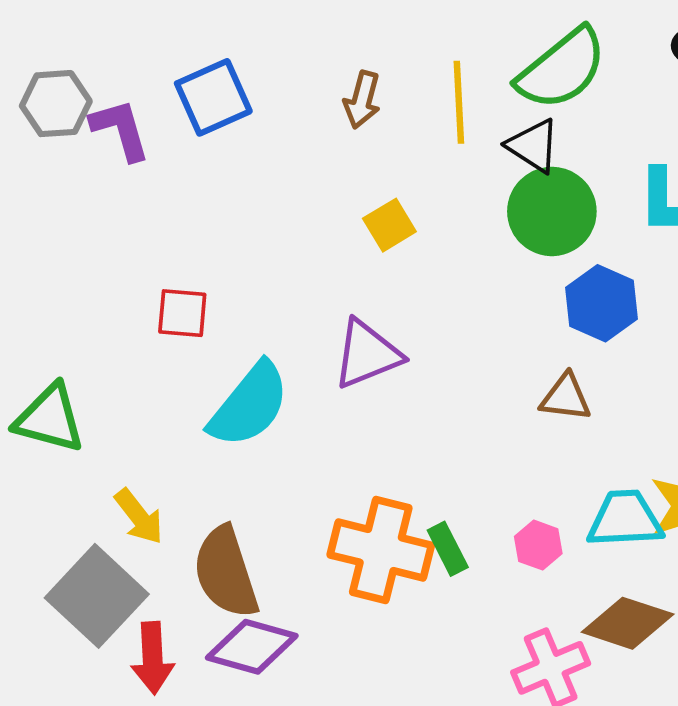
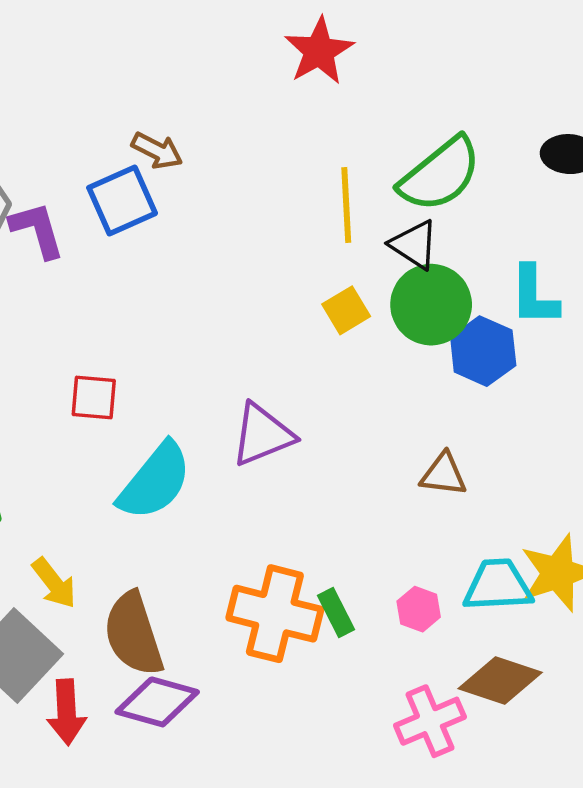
brown arrow: (362, 100) -> (157, 151), moved, turned -78
yellow square: (389, 225) -> (346, 310), moved
blue hexagon: (602, 303) -> (483, 351), moved

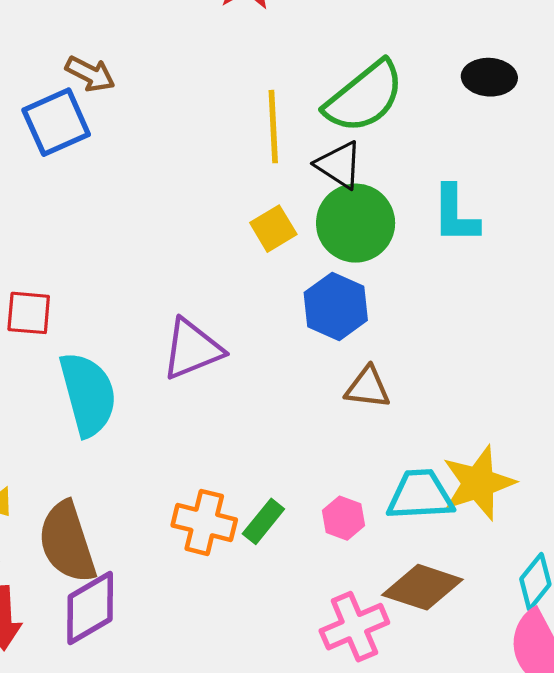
blue hexagon: (483, 351) -> (336, 306), moved
cyan semicircle: (155, 481) -> (88, 394), turned -54
green rectangle: (336, 613) -> (263, 521), turned 66
orange cross: (275, 614) -> (204, 522), size x0.7
purple diamond: (157, 702) -> (90, 608), turned -46

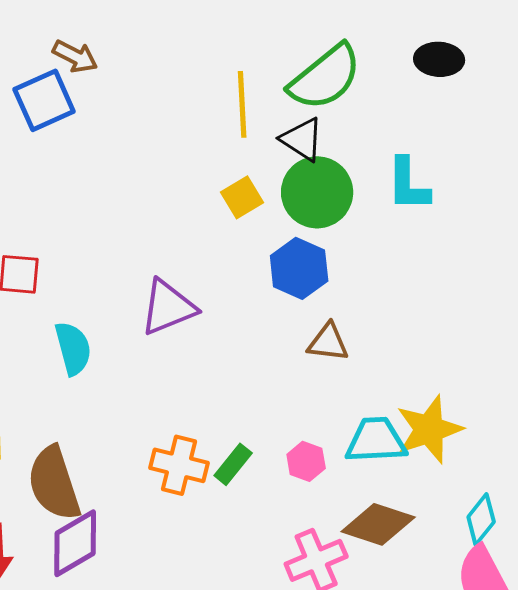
cyan semicircle: (88, 394) -> (73, 348), size x0.7

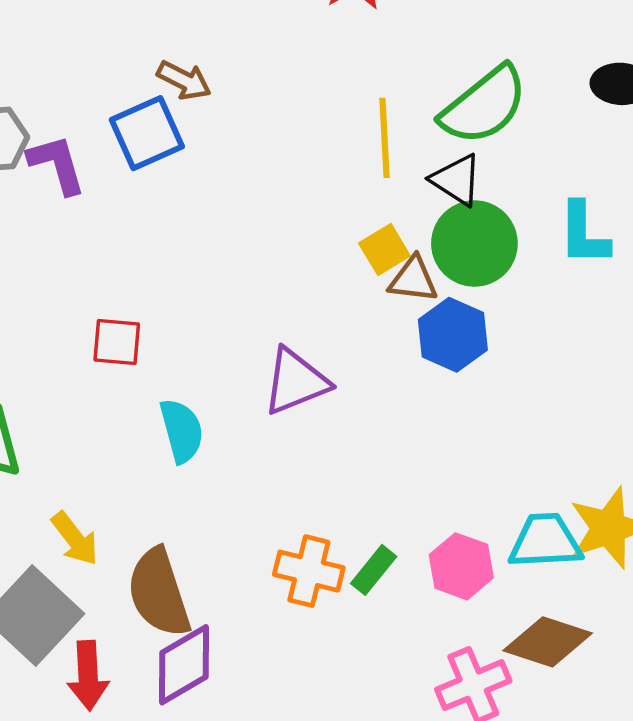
brown triangle: (328, 342) -> (413, 280), moved
pink hexagon: (306, 461) -> (461, 566), size x1.4

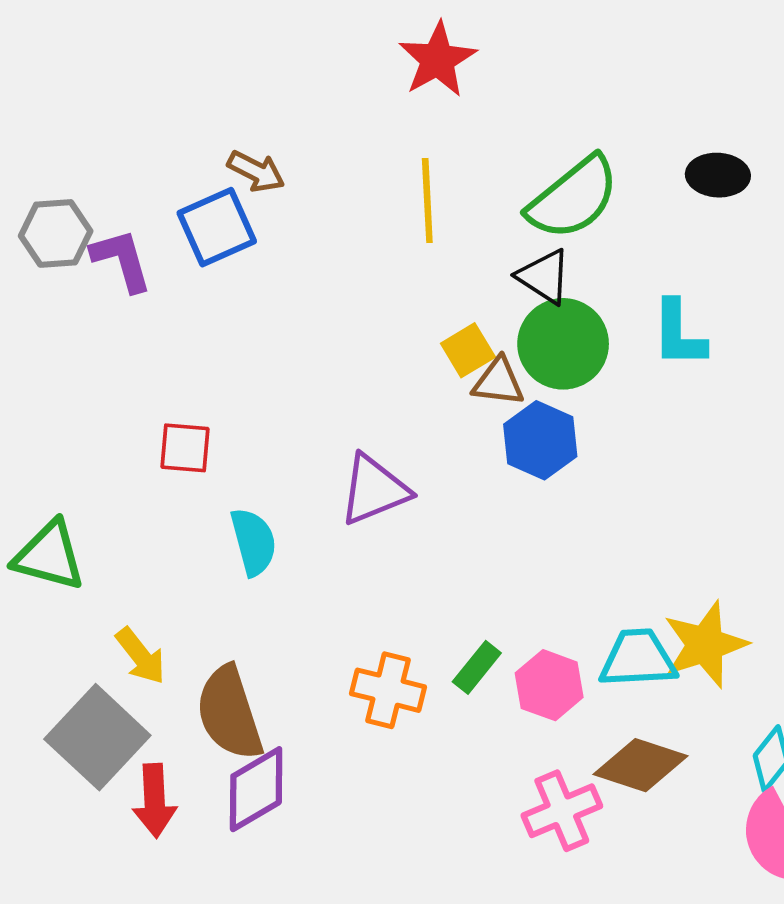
yellow line: (384, 138) -> (427, 200), moved
green rectangle: (374, 570) -> (477, 667), moved

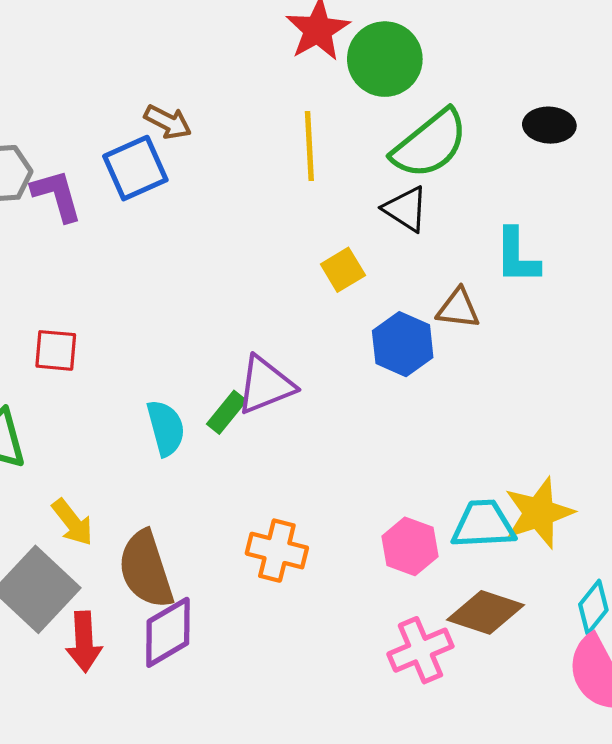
green circle: (563, 344) -> (385, 59), moved
brown triangle: (498, 382) -> (458, 308), moved
red square: (185, 448) -> (56, 350), moved
green rectangle: (477, 667) -> (227, 412), moved

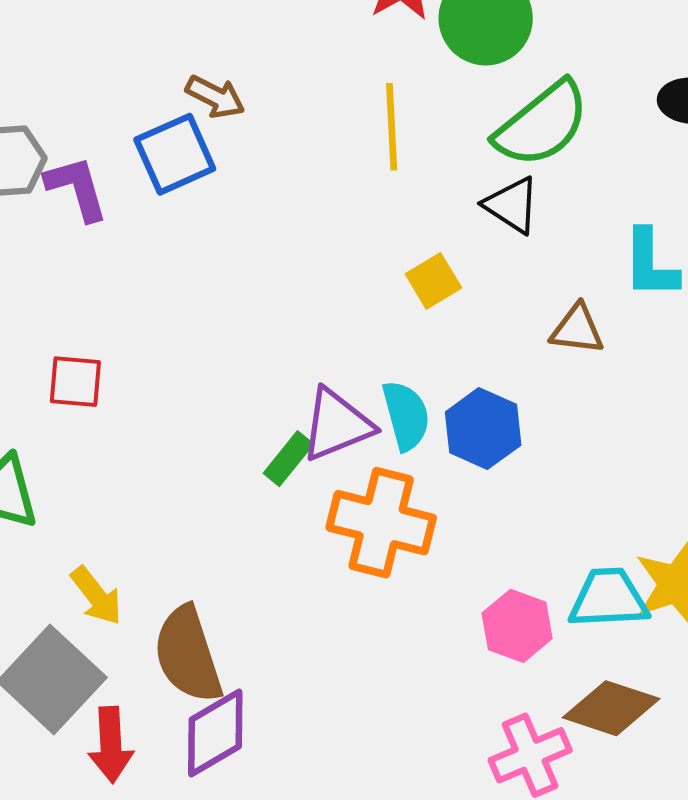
blue hexagon: (403, 344) -> (483, 429), moved
cyan semicircle: (166, 428) -> (406, 416), moved
orange cross: (277, 551) -> (381, 523), moved, size x1.4

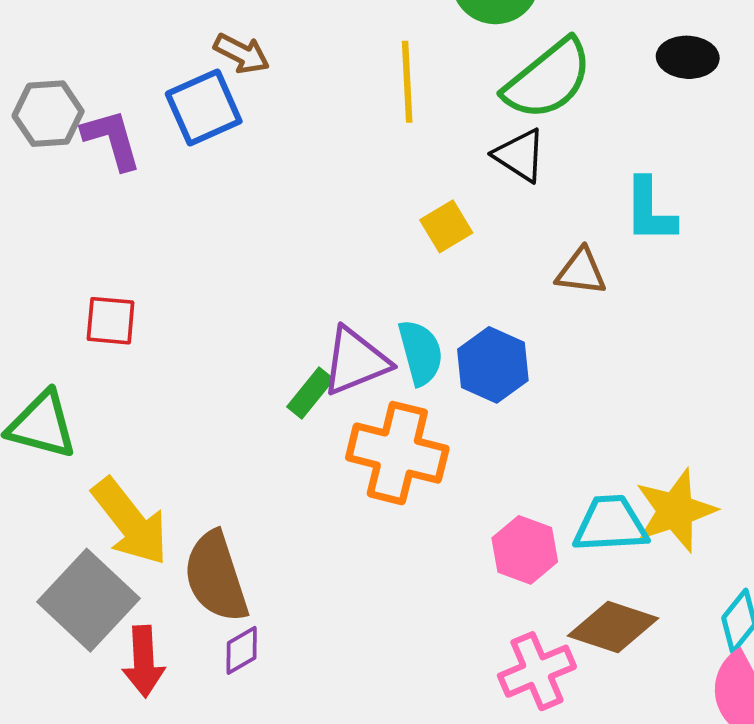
yellow arrow: (96, 596) -> (130, 522), size x1.6
purple diamond: (215, 733) -> (242, 650), size x0.6

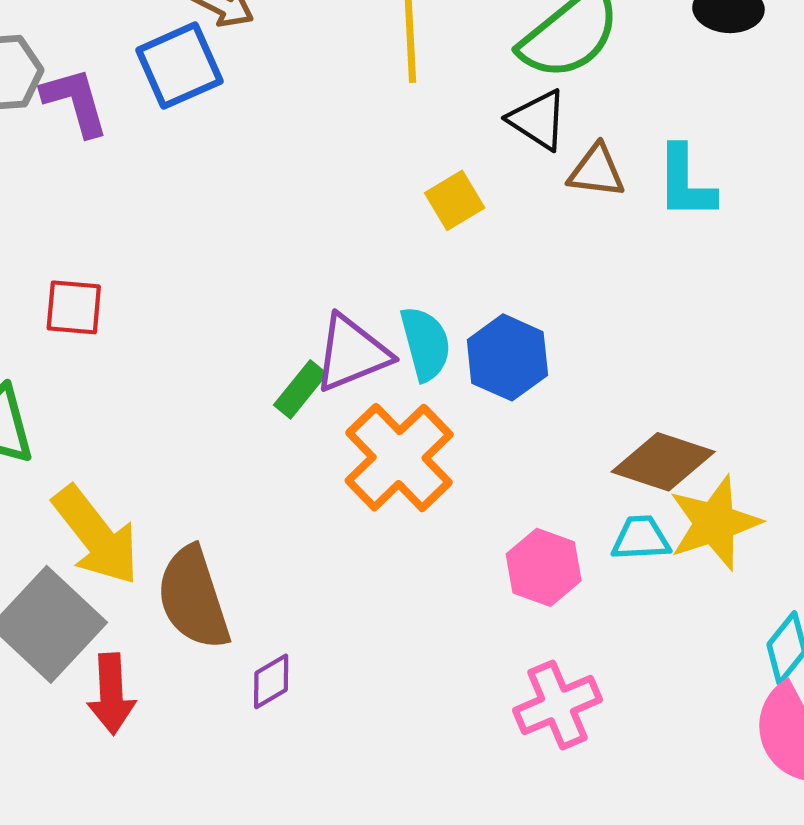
brown triangle: (581, 272) -> (596, 171), moved
orange cross: (397, 453) -> (399, 458), turned 32
cyan trapezoid: (611, 524) -> (641, 538), size x0.7
brown diamond: (613, 627) -> (663, 462), moved
purple diamond: (242, 650) -> (271, 681), moved

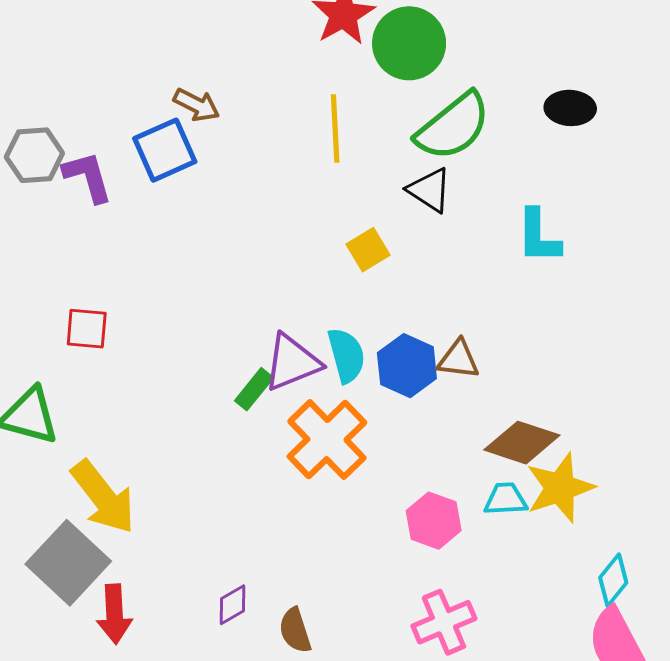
brown triangle: (596, 171) -> (458, 359), moved
brown semicircle: (193, 598) -> (295, 630), moved, size x0.6

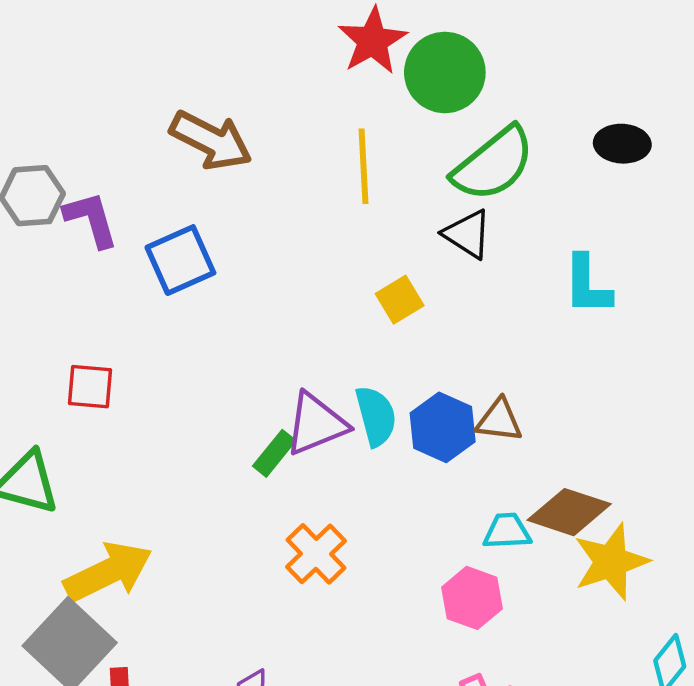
brown arrow: (197, 105) -> (211, 140), size x1.6
blue square: (165, 150) -> (180, 260), moved
orange cross: (327, 440) -> (316, 554), moved, size x0.7
yellow arrow: (103, 497) -> (108, 572), turned -78
cyan trapezoid: (506, 499) -> (507, 531), moved

